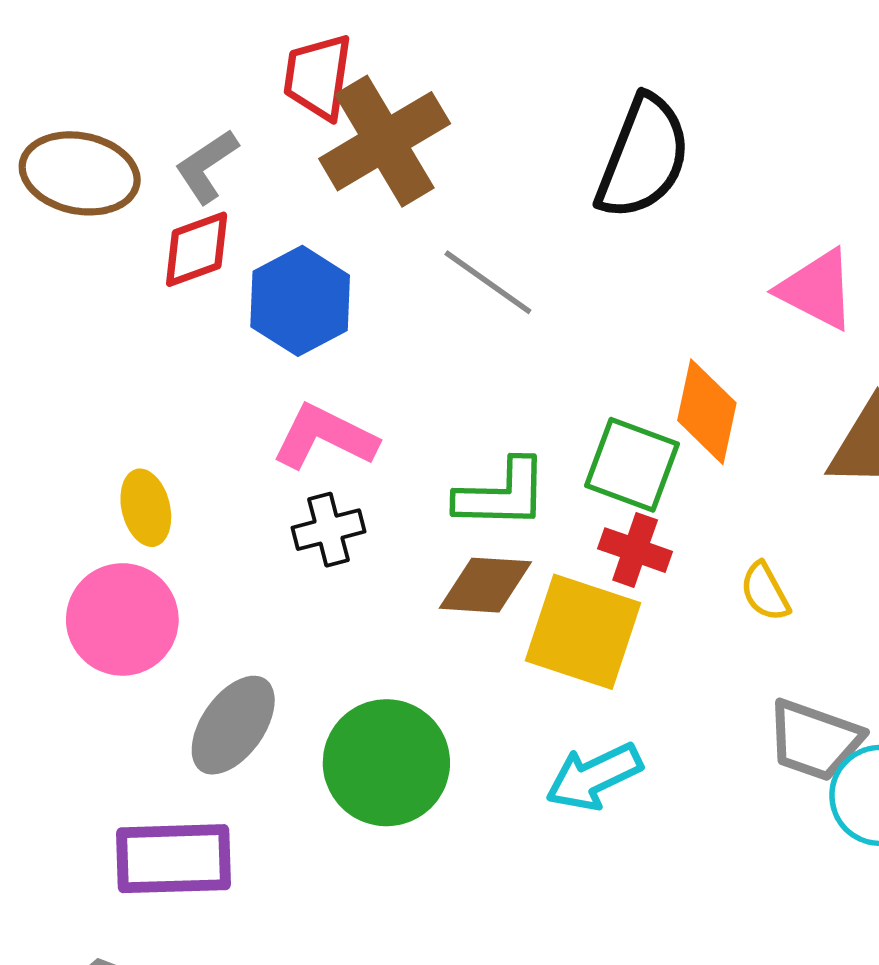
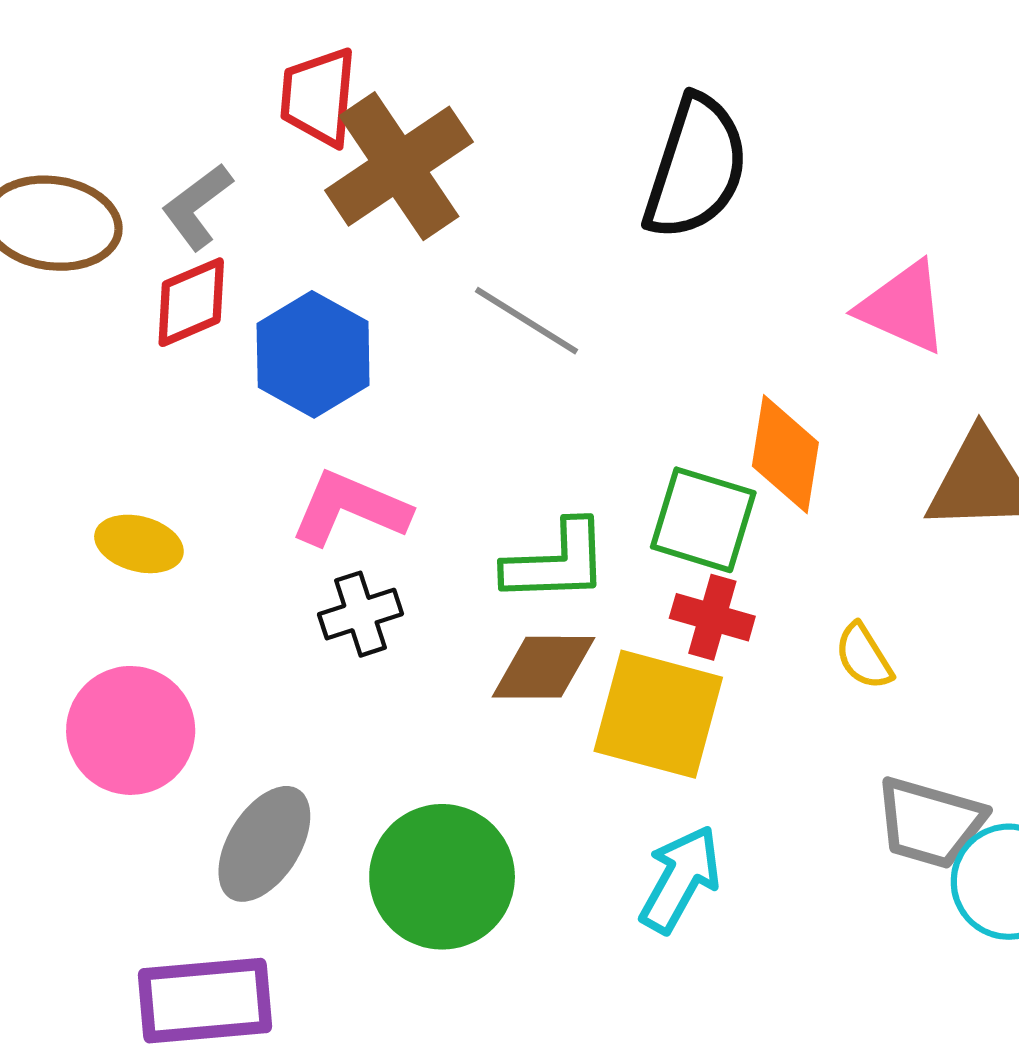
yellow ellipse: (146, 508) -> (139, 544), moved, turned -58
cyan arrow: (594, 777) -> (680, 879), turned 148

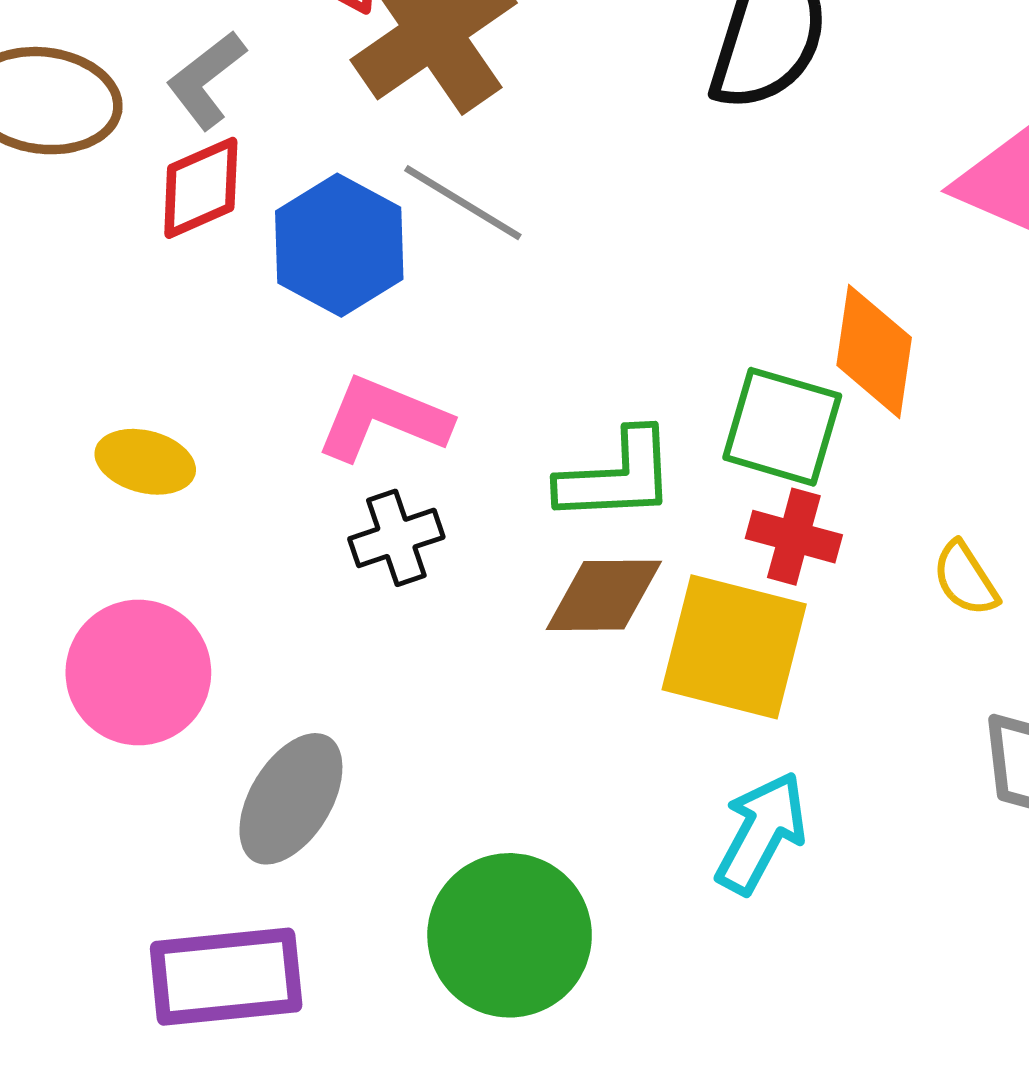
gray line: (527, 321) -> (463, 203), moved
green circle: (442, 877) -> (510, 935), moved

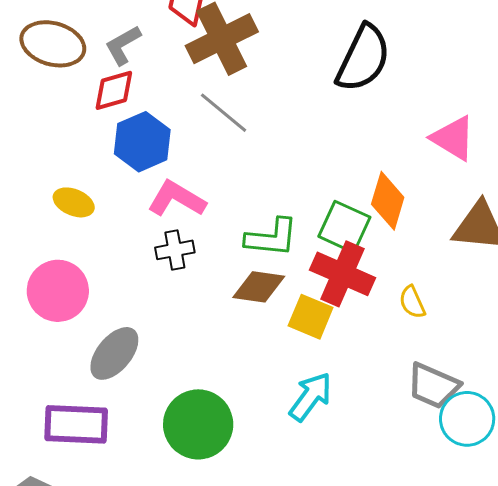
blue hexagon: (339, 245) -> (142, 142), moved
red cross: (794, 537) -> (343, 274), size x1.6
yellow square: (734, 647) -> (311, 317), size x0.7

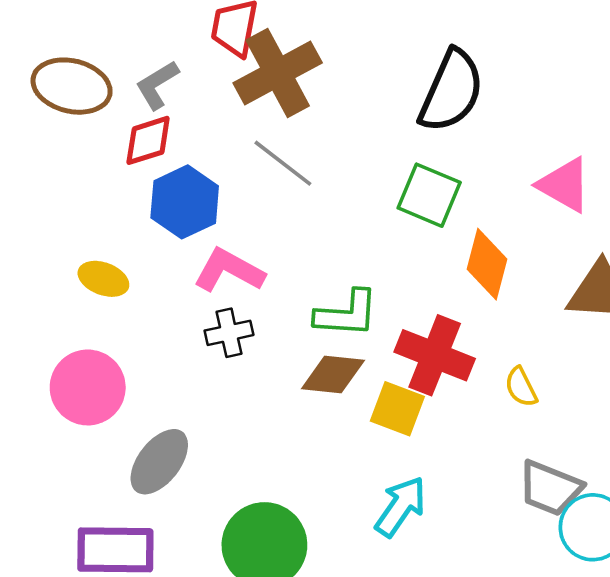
green square: (344, 227) -> (429, 195), moved

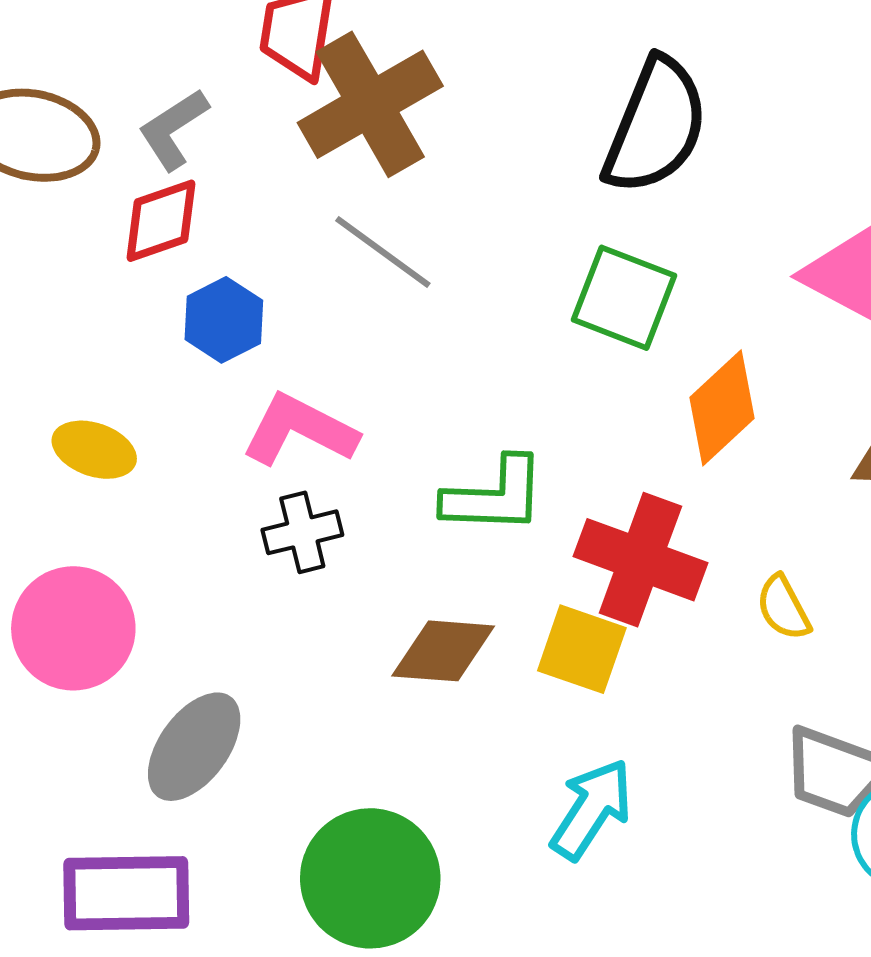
blue hexagon: (185, 202) -> (224, 320), size x0.7
orange diamond: (487, 264) -> (722, 408), turned 34
brown diamond: (333, 375) -> (443, 651), moved

